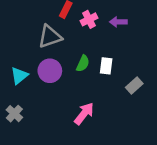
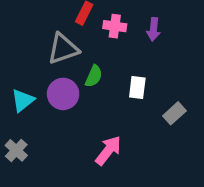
pink cross: (89, 19) -> (115, 26), turned 35
purple arrow: (118, 22) -> (153, 29), turned -84
green semicircle: (83, 63) -> (94, 76), moved

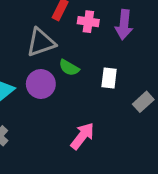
purple arrow: (153, 29) -> (124, 25), size x1.4
green semicircle: (94, 76) -> (69, 68), turned 96

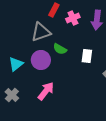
pink cross: (88, 22) -> (73, 18), turned -32
pink arrow: (82, 136) -> (46, 91), moved

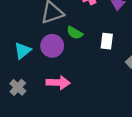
pink arrow: (46, 91) -> (58, 83), turned 54

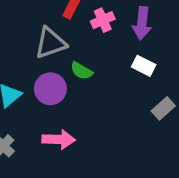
white rectangle: (107, 41) -> (144, 66), moved, turned -70

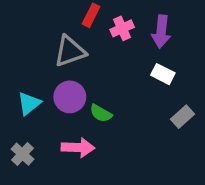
green semicircle: (81, 71) -> (101, 113), moved

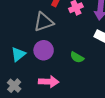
green semicircle: (101, 113) -> (77, 57), moved

